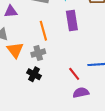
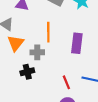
purple rectangle: (72, 20) -> (77, 43), moved
black cross: (34, 74) -> (27, 72), turned 32

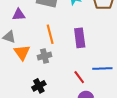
black cross: (27, 72) -> (39, 86), moved

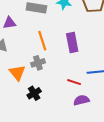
orange triangle: (22, 53) -> (17, 73), moved
red line: (79, 77) -> (74, 82), turned -32

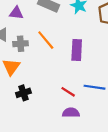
orange line: (42, 41) -> (46, 40), turned -36
gray cross: (38, 63) -> (21, 44), moved

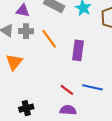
gray cross: (21, 44) -> (26, 31), moved
black cross: (23, 93) -> (26, 108), moved

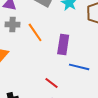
blue line: (93, 87) -> (79, 67), moved

